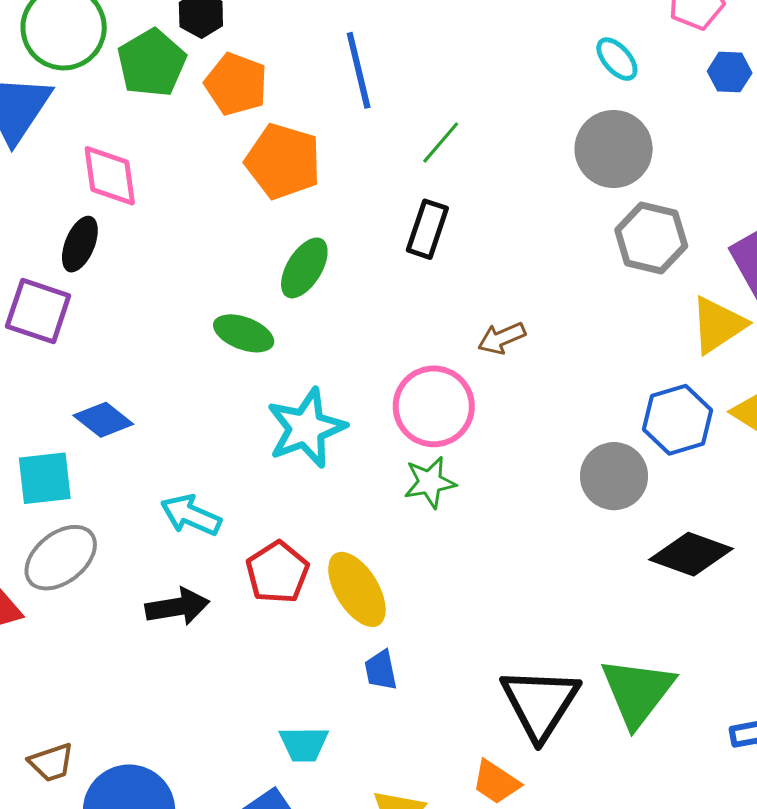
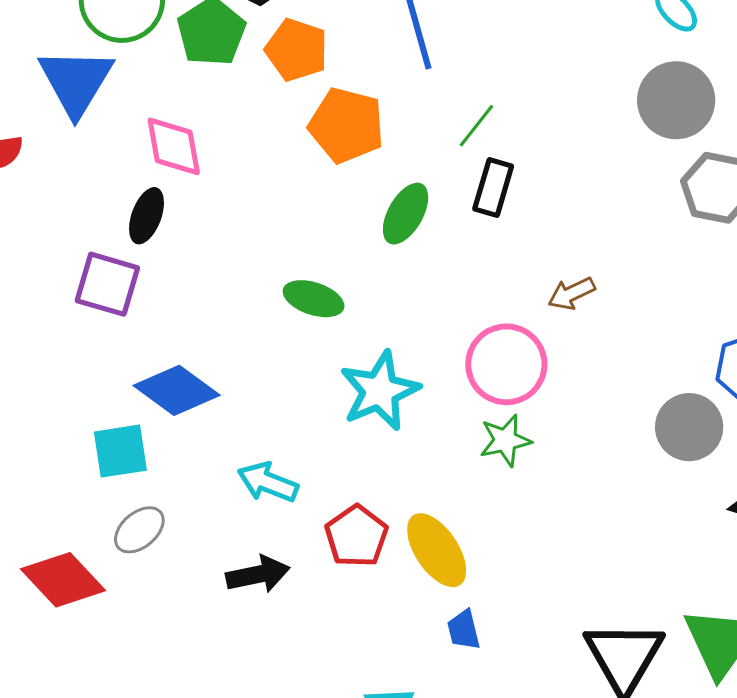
green line: (441, 142) -> (476, 126), moved
green ellipse: (304, 268) -> (406, 214), moved
blue diamond: (103, 420) -> (177, 390), size x1.4
gray ellipse: (61, 558) -> (139, 530), size x0.7

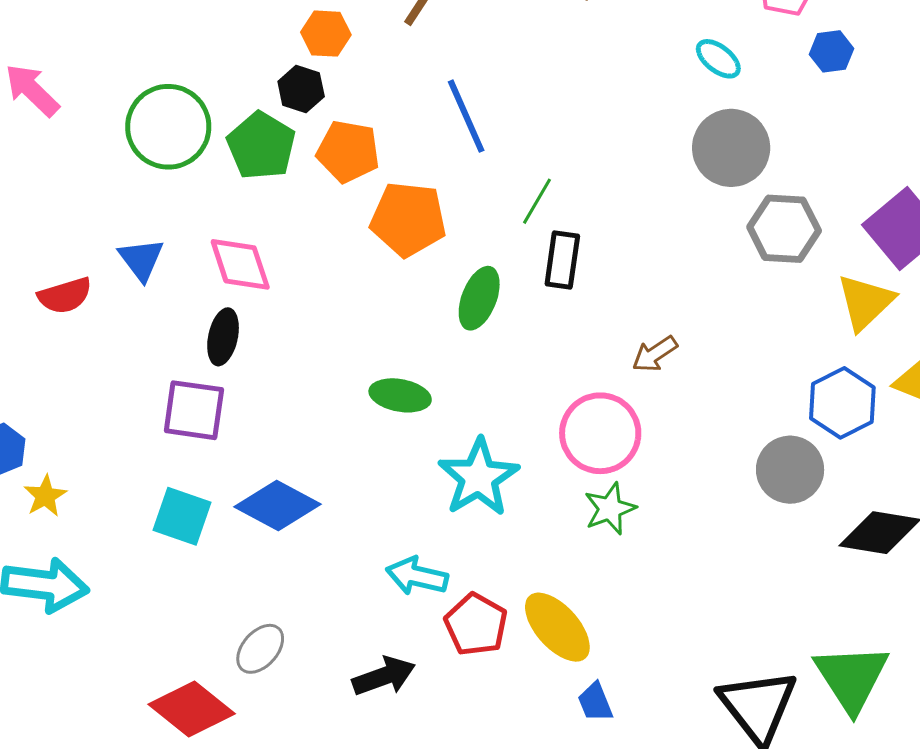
blue triangle: (76, 82) -> (141, 259), moved, size x0.6
cyan square: (120, 451) -> (182, 516), moved, turned 36
cyan arrow: (268, 482) -> (417, 576), moved

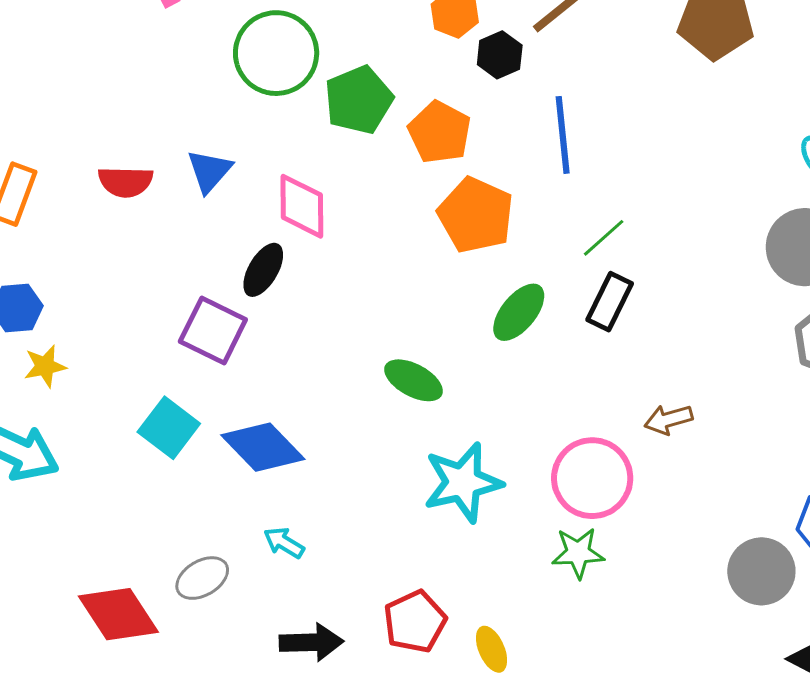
black hexagon: (301, 89) -> (500, 55), moved
cyan arrow: (417, 576) -> (284, 543), moved, size x0.7
yellow ellipse: (557, 627) -> (492, 649), size x0.6

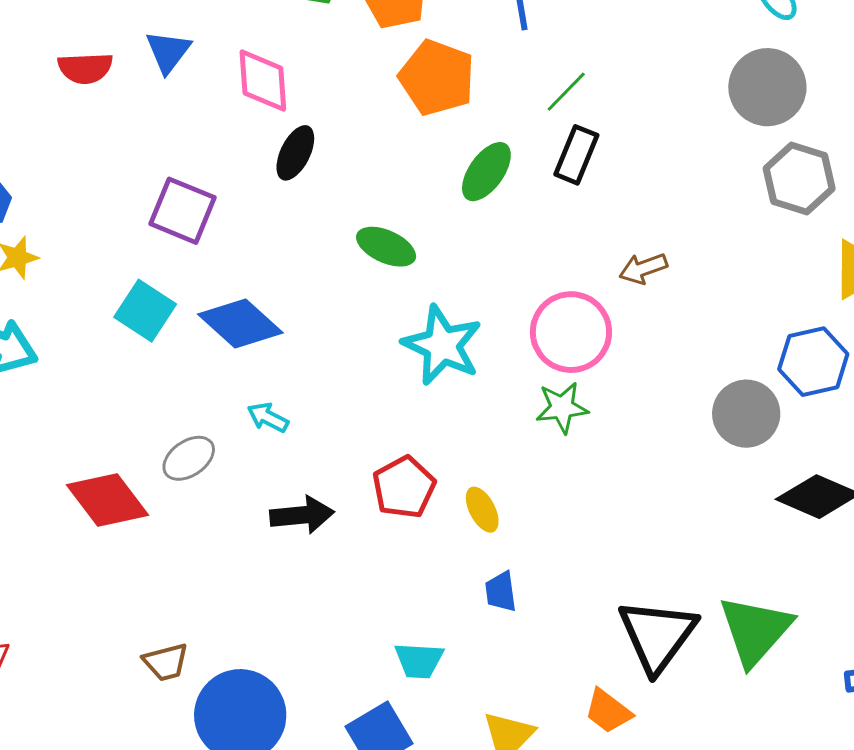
black ellipse: (263, 270) -> (295, 153), moved
cyan star: (463, 482) -> (442, 345), turned -30

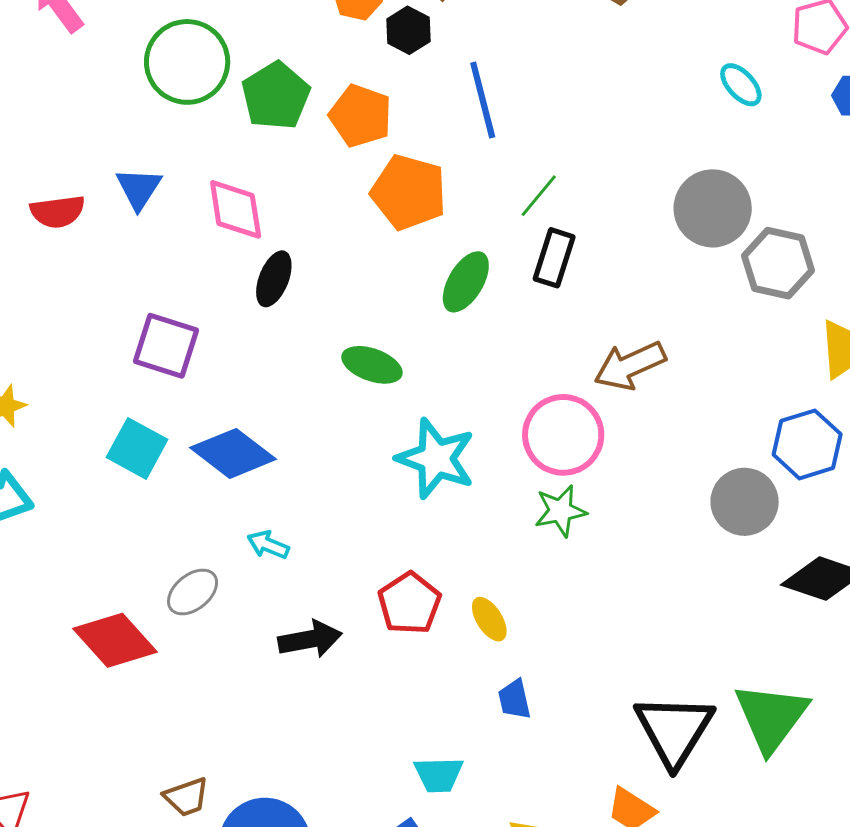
gray circle: (767, 87) -> (713, 208), moved
brown arrow: (643, 268) -> (630, 366), size x1.5

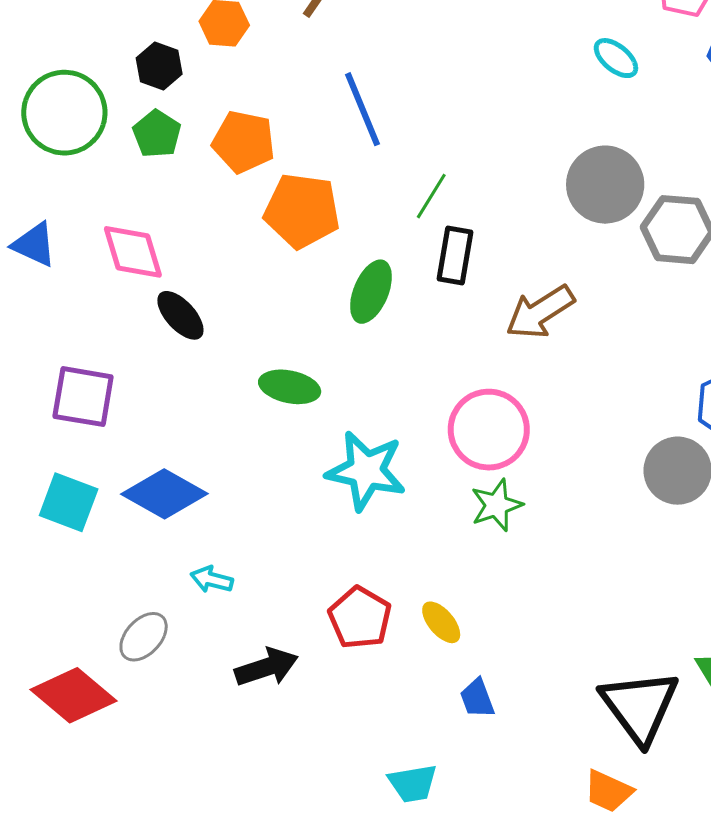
black hexagon: (408, 30) -> (159, 66), moved
green pentagon: (276, 96) -> (157, 134), size x0.7
blue triangle: (139, 188) -> (34, 245), turned -30
black ellipse: (274, 279) -> (180, 315), turned -56
brown arrow: (630, 366) -> (540, 312), moved

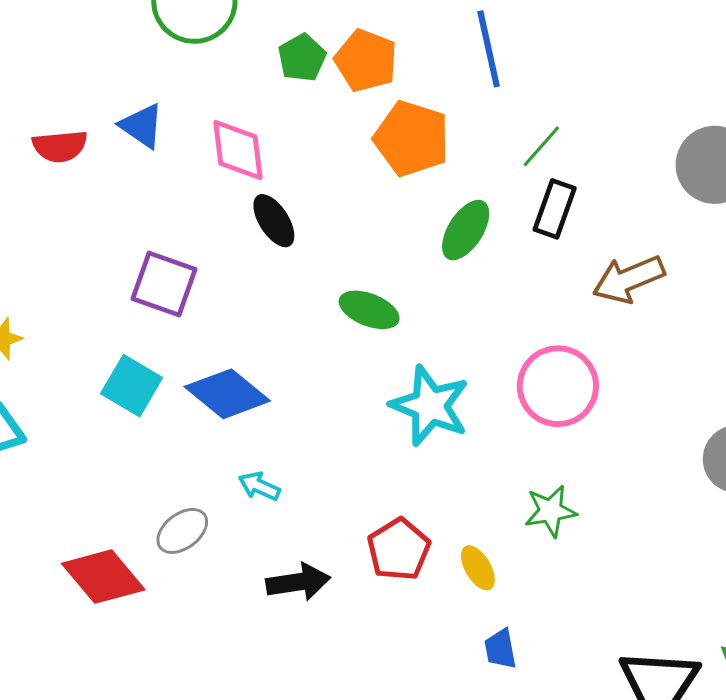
green pentagon: (157, 134) -> (302, 58), moved
green star: (497, 505) -> (550, 511), moved

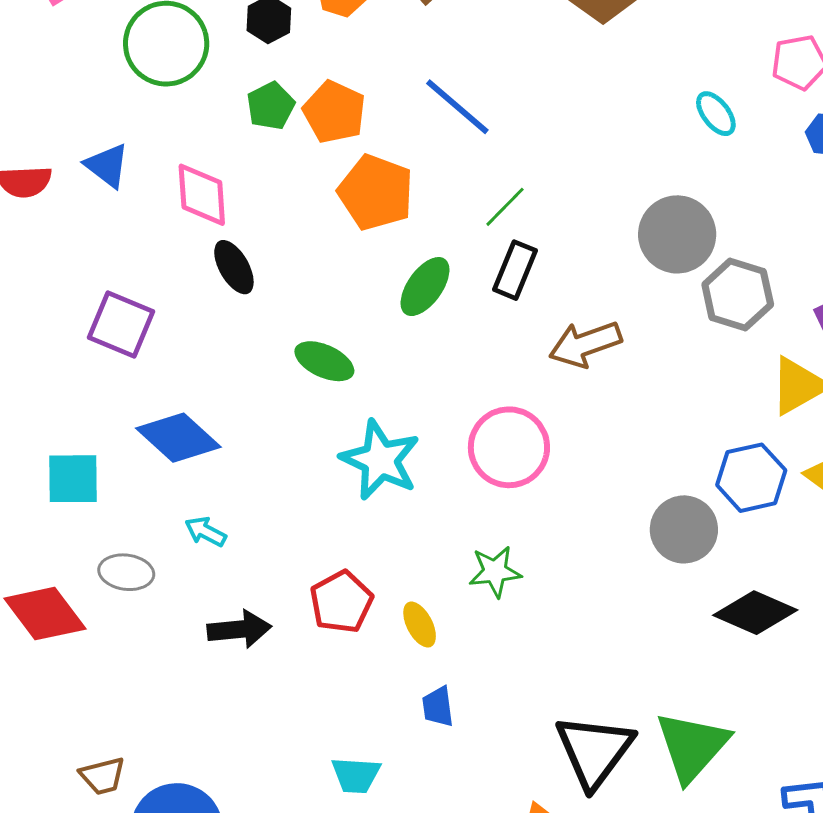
blue line: (489, 49) -> (457, 107), turned -40
cyan square: (132, 386) -> (73, 479), moved, turned -34
gray ellipse: (182, 531) -> (126, 572), turned 42

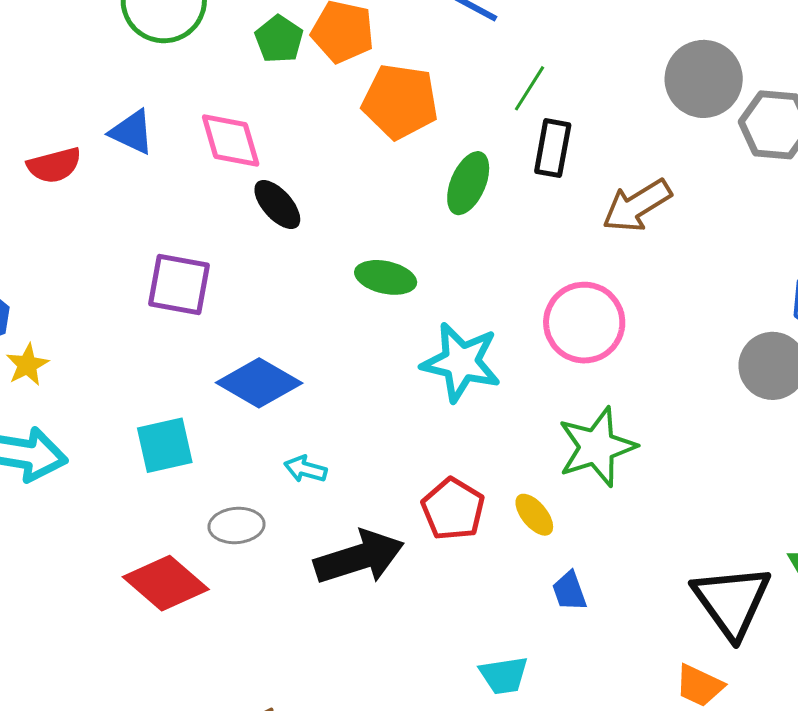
green star: (495, 572) -> (597, 447), size x1.5
black arrow: (239, 629) -> (359, 557), size x1.4

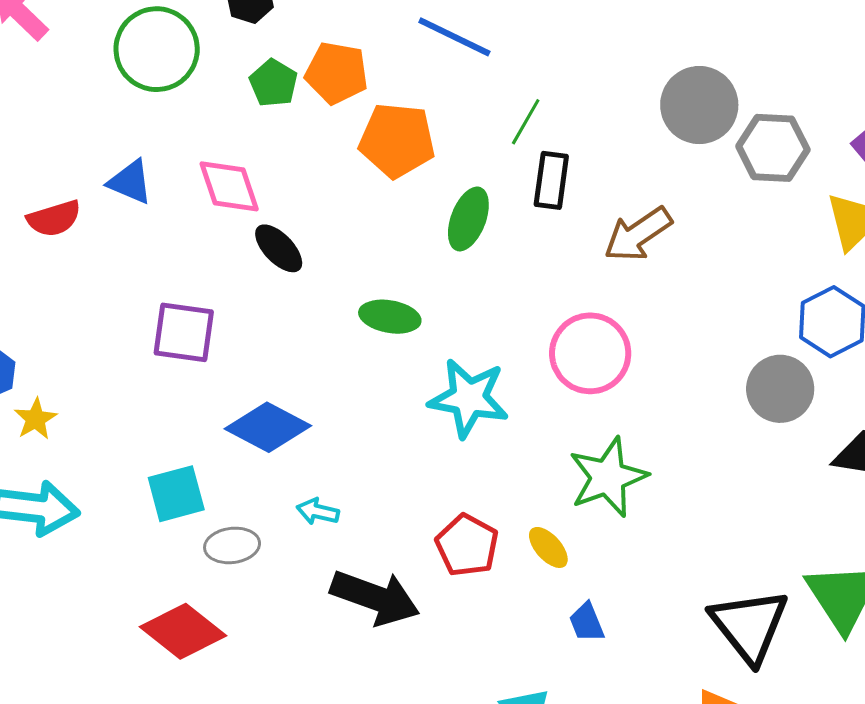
gray ellipse: (237, 525) -> (232, 545), moved
black arrow: (359, 557) -> (375, 597), turned 40

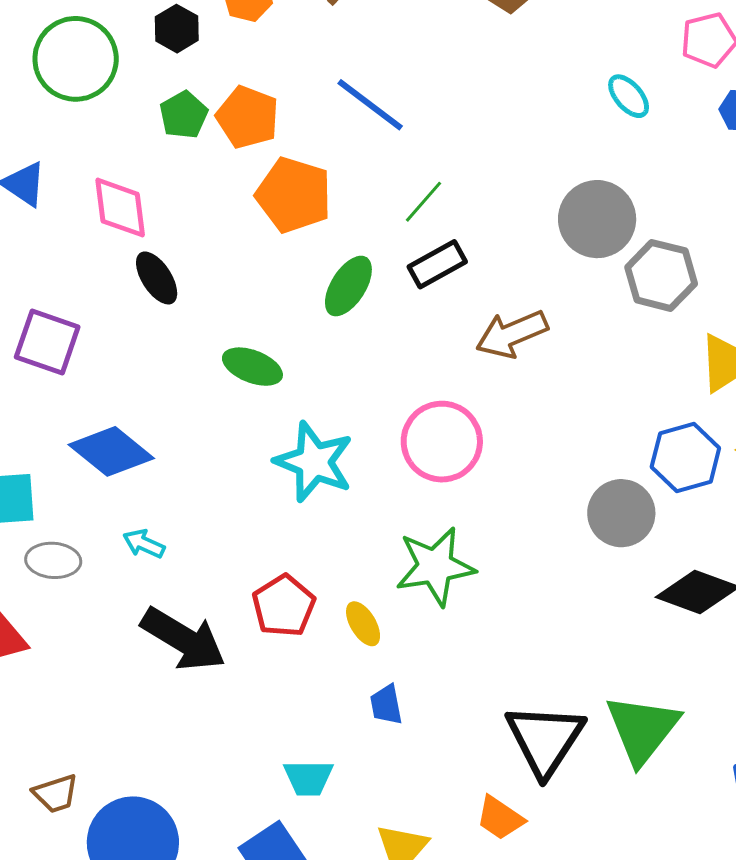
black rectangle: (551, 180) -> (437, 264), turned 42

